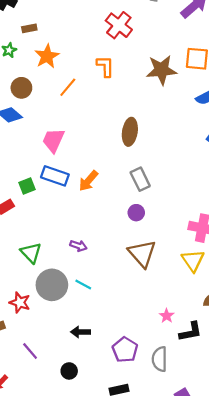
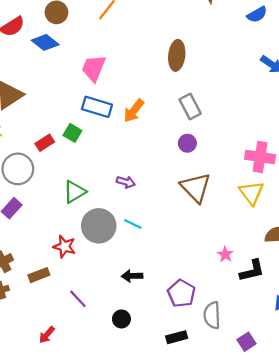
green square: (27, 186) -> (72, 133), moved, turned -35
green triangle: (31, 253) -> (74, 192), turned 45
gray semicircle: (160, 359) -> (212, 315), moved

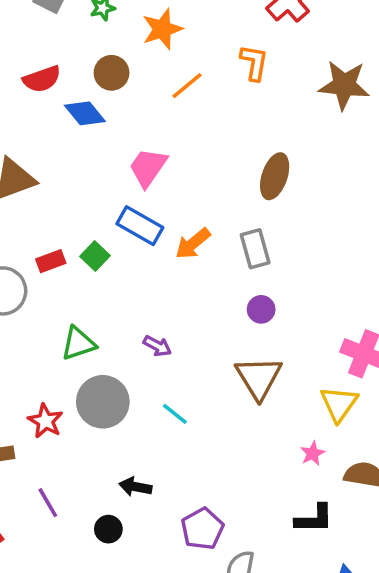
gray rectangle: (190, 107) -> (255, 249), moved
cyan line: (133, 224) -> (175, 414), moved
pink star: (225, 254) -> (313, 454), moved
black circle: (121, 319) -> (108, 529), moved

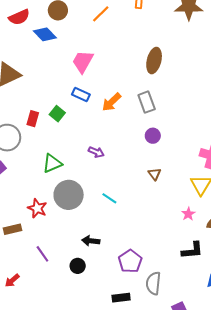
blue rectangle: (140, 226) -> (81, 95), size x0.7
red rectangle: (51, 261) -> (33, 119), turned -49
purple arrow: (157, 346) -> (96, 152), moved
brown triangle: (259, 378) -> (155, 174), size x0.5

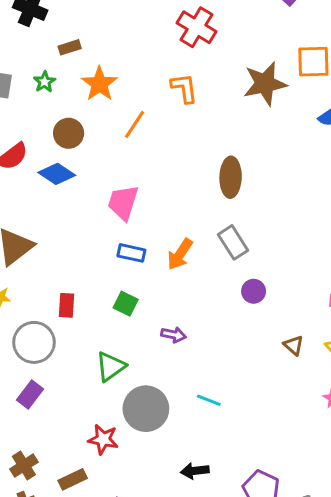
green square: (57, 114) -> (126, 304), moved
brown triangle: (155, 174) -> (294, 345), moved

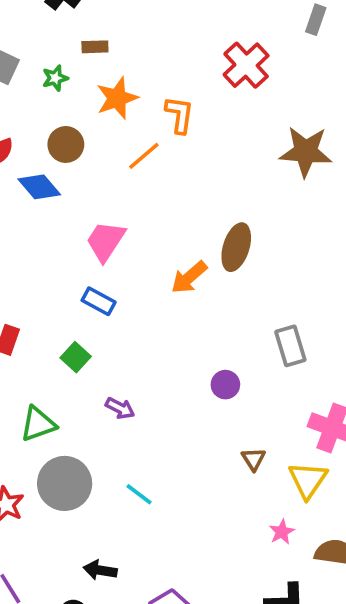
orange L-shape: (184, 88) -> (180, 115), moved
gray rectangle: (233, 242) -> (290, 346), moved
orange arrow: (180, 254) -> (189, 277), moved

